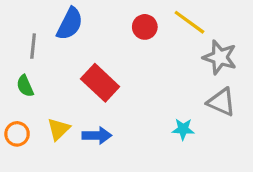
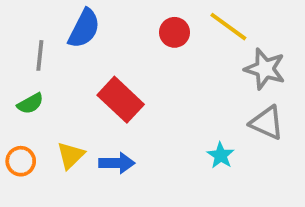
green semicircle: (25, 86) -> (30, 104), turned -95
cyan star: (183, 129) -> (221, 155), turned 30

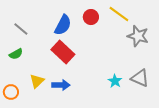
blue semicircle: (84, 29) -> (63, 25), moved
gray line: (40, 55) -> (21, 29), turned -56
gray triangle: (267, 123) -> (140, 78), moved
orange circle: (21, 161) -> (11, 92), moved

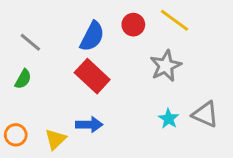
gray star: (138, 36) -> (166, 66), moved, turned 30
green semicircle: (16, 54) -> (23, 79), turned -32
yellow triangle: (37, 81) -> (55, 139), moved

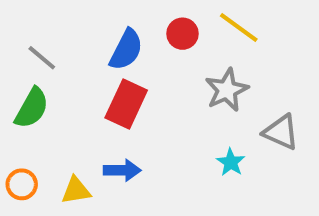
red rectangle: (92, 76) -> (126, 104), turned 72
green semicircle: (23, 79) -> (32, 108), size x1.5
gray triangle: (205, 114) -> (281, 132), moved
yellow triangle: (55, 139) -> (76, 190), turned 35

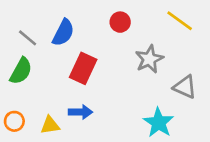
yellow line: (239, 28) -> (180, 21), moved
blue semicircle: (126, 50) -> (63, 33), moved
cyan star: (231, 162) -> (158, 123), moved, size x1.6

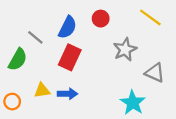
blue semicircle: (63, 33) -> (67, 27), moved
gray line: (28, 38) -> (35, 37), moved
yellow triangle: (50, 125) -> (42, 90), moved

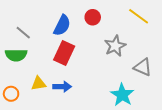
gray line: (35, 37) -> (23, 33), moved
green semicircle: (18, 60) -> (16, 55), turned 60

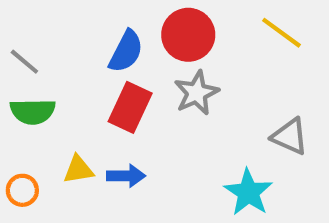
red circle: (93, 17) -> (188, 35), size x1.6
gray line: (23, 33) -> (24, 62), moved
gray star: (115, 46) -> (197, 93), moved

